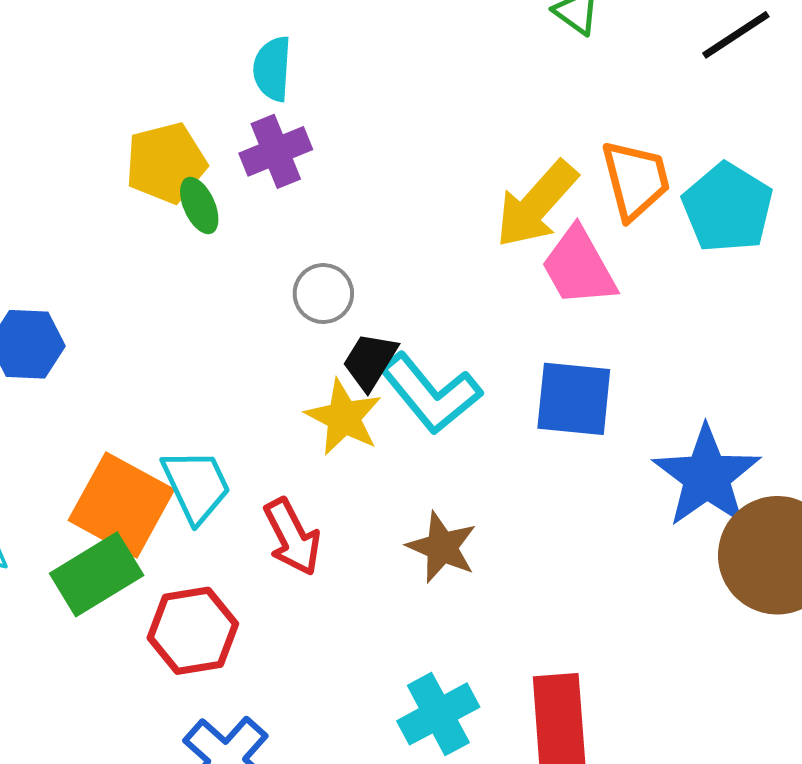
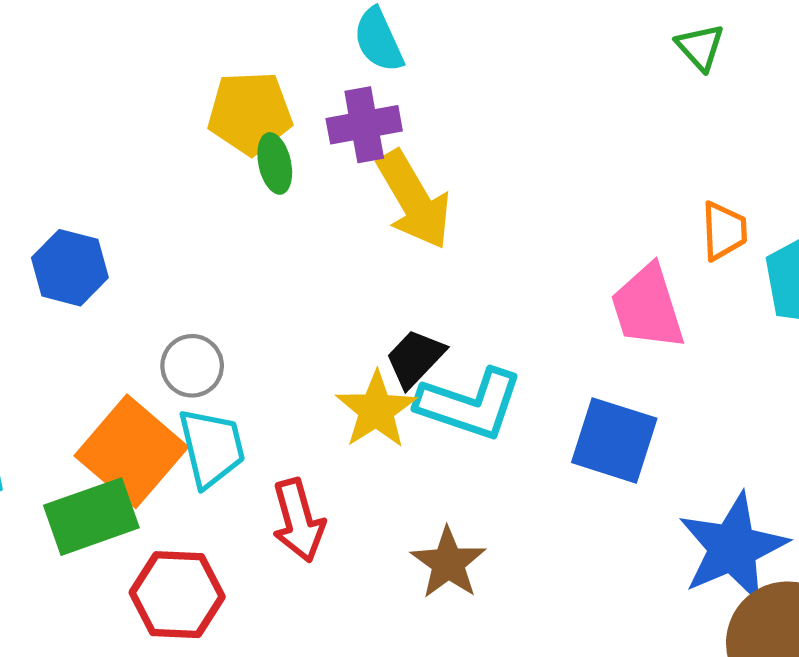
cyan semicircle: (272, 69) -> (379, 40), turned -40
orange trapezoid: (636, 180) -> (724, 231), size x0.7
yellow arrow: (536, 204) -> (414, 200), moved, turned -84
gray circle: (323, 294) -> (192, 366), moved
cyan L-shape: (431, 393) -> (470, 404), turned -44

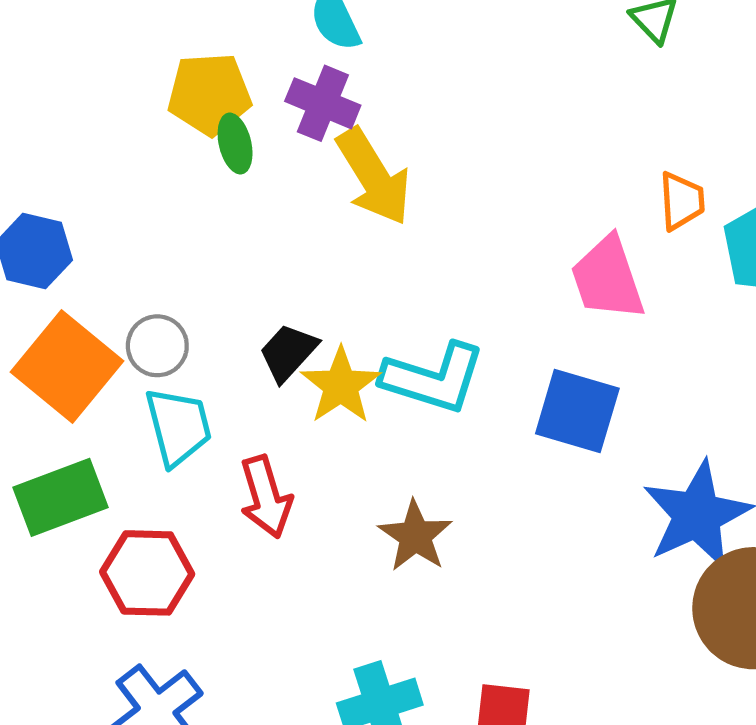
purple cross: (364, 125) -> (323, 103), turned 34
black trapezoid: (415, 358) -> (288, 352), moved
orange square: (131, 451) -> (67, 366), moved

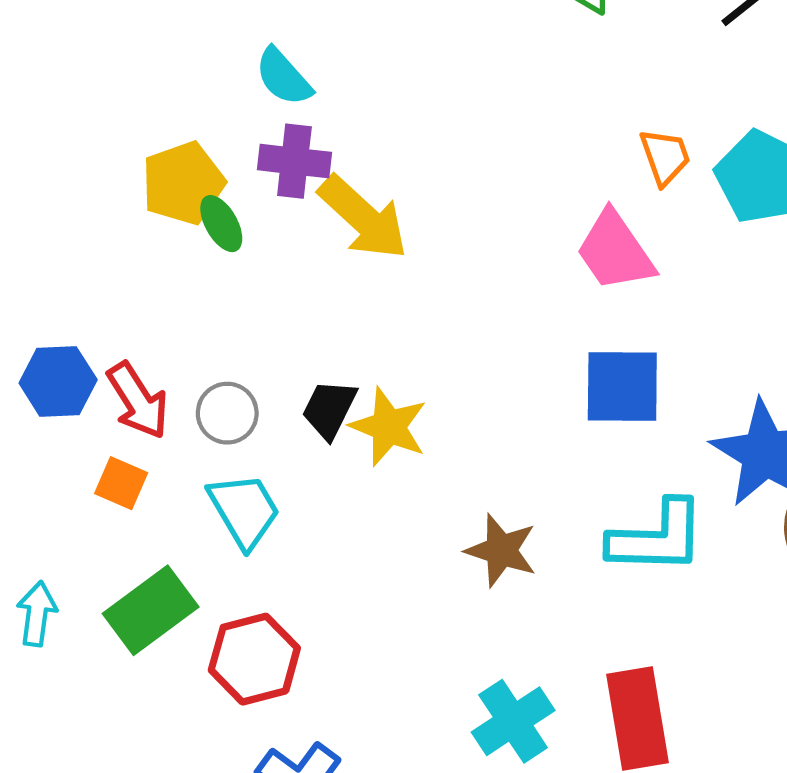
gray circle: (157, 346) -> (227, 413), moved
orange square: (67, 366) -> (121, 483), size x0.5
cyan L-shape: (433, 378) -> (657, 537), moved
red arrow: (266, 497) -> (138, 401), moved

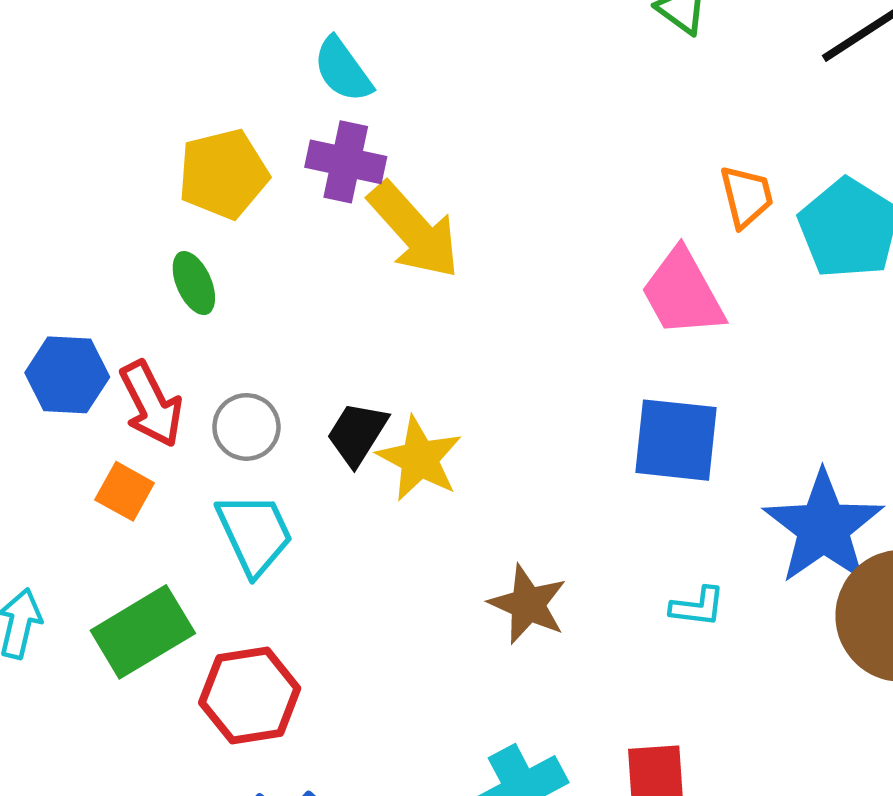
green ellipse: (221, 224) -> (194, 283), moved
cyan L-shape: (657, 537) -> (697, 607), size x0.5

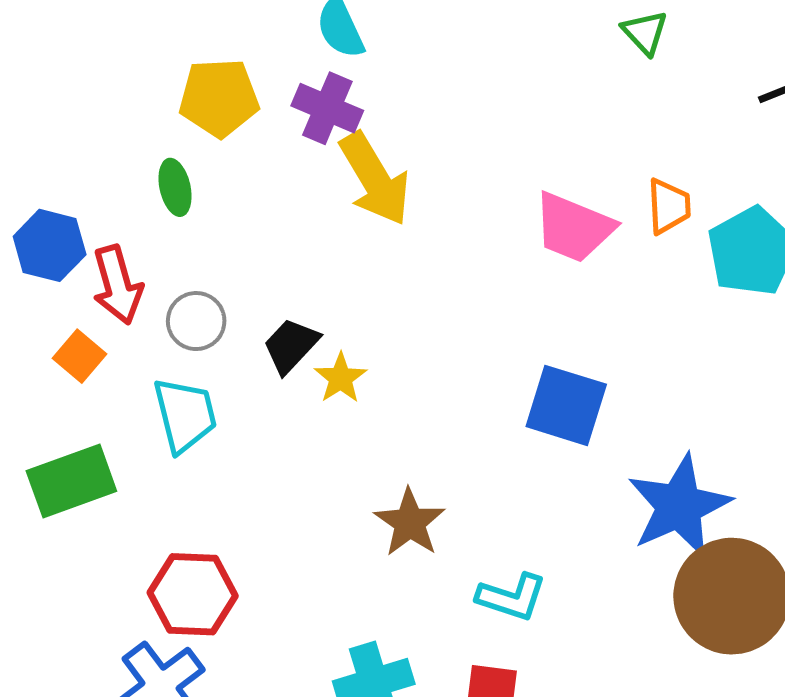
pink trapezoid: (683, 293) -> (574, 227), moved, turned -50
yellow star: (419, 459) -> (341, 378), size x0.7
cyan L-shape: (697, 607) -> (512, 597), moved, size x1.4
red hexagon: (250, 695) -> (193, 594), moved

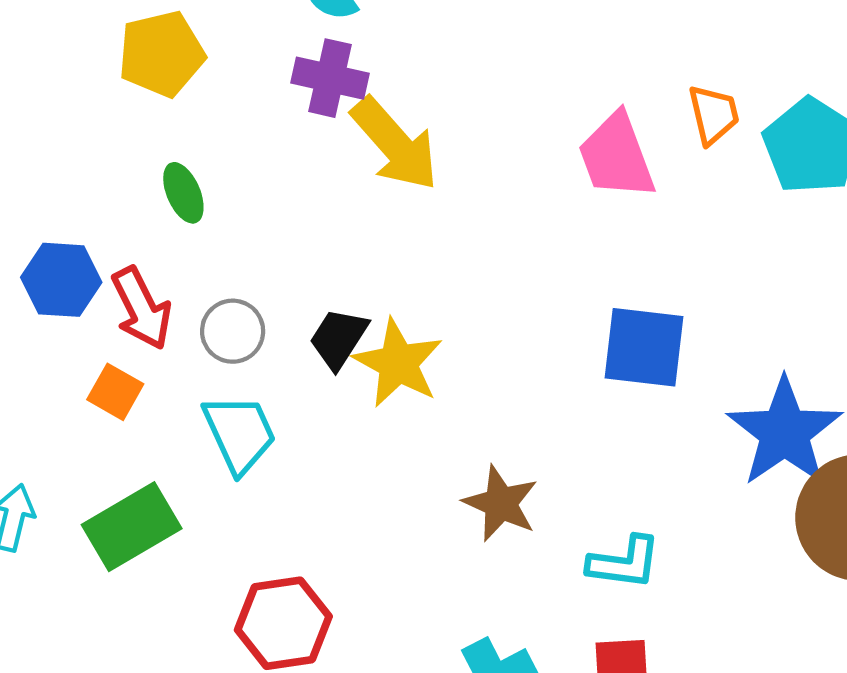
yellow pentagon: (219, 98) -> (162, 54), moved
pink trapezoid: (574, 227) -> (616, 156), turned 58
yellow star: (341, 378) -> (398, 363), size x1.6

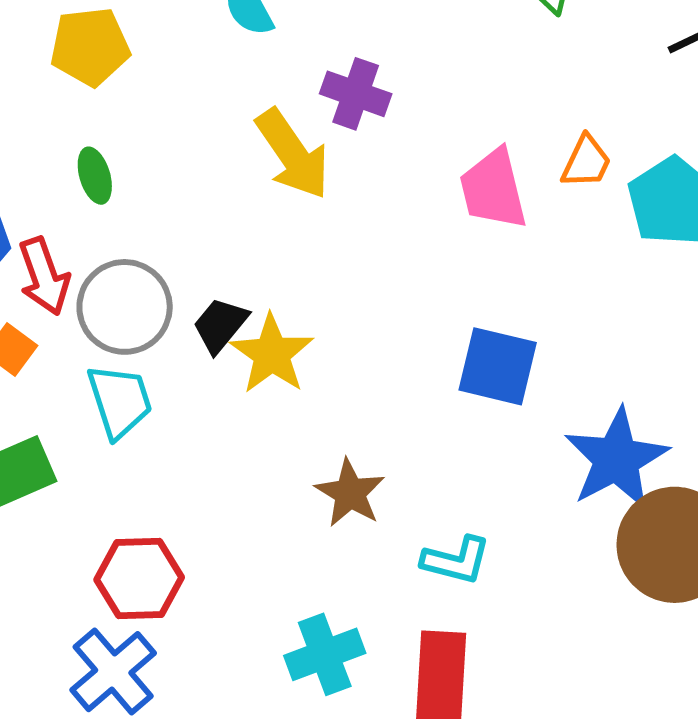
purple cross: (330, 78) -> (356, 94), moved
orange trapezoid: (714, 114) -> (586, 162), turned 32
gray circle: (233, 331) -> (125, 307), size x1.6

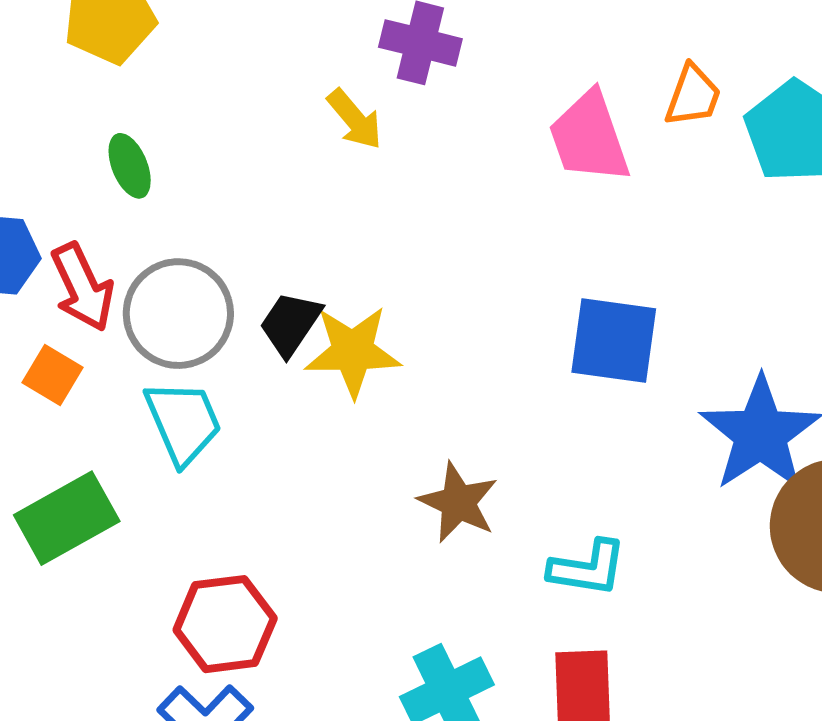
yellow arrow: (293, 154) -> (355, 119), size x0.6
yellow star: (272, 354) -> (353, 351), turned -30

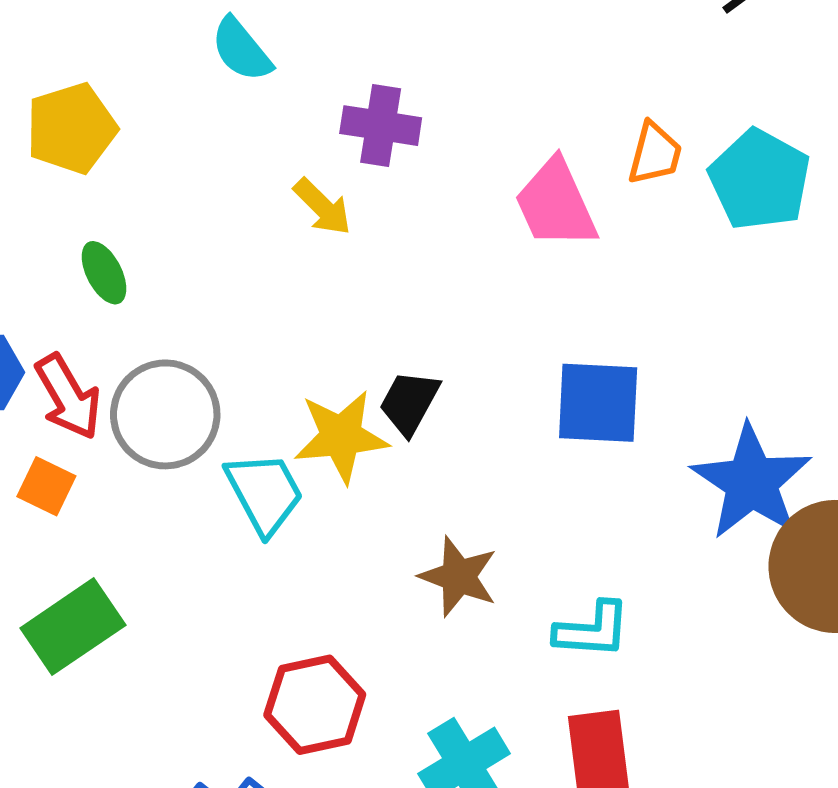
black trapezoid: (290, 324) -> (409, 403), moved
cyan trapezoid: (183, 422) -> (264, 493), moved
red hexagon: (225, 624) -> (315, 705), moved

